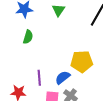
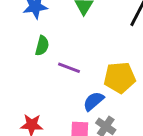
purple line: (39, 78) -> (69, 68), moved, turned -63

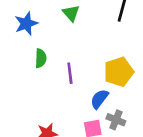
purple line: (69, 68) -> (70, 73), turned 75

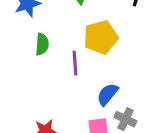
yellow pentagon: (119, 72) -> (101, 37), moved

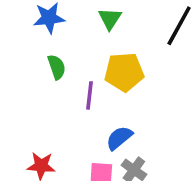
green semicircle: (42, 44) -> (57, 67), turned -35

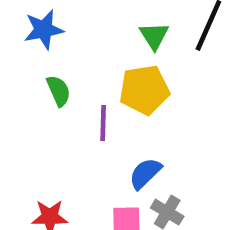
green triangle: (110, 19) -> (154, 36), moved

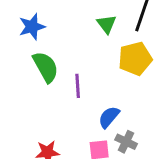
yellow pentagon: (144, 90) -> (135, 59), moved
green semicircle: (58, 91) -> (46, 67), size x1.5

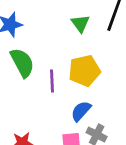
yellow pentagon: (135, 59) -> (84, 71), moved

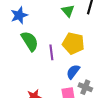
yellow pentagon: (84, 71) -> (73, 43), turned 30

